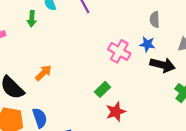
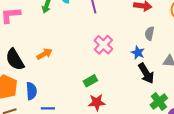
pink cross: (119, 51) -> (103, 45), moved
black arrow: (163, 65) -> (146, 73), turned 30

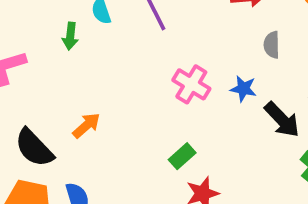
blue star: (138, 53) -> (243, 89), moved

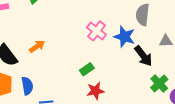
gray semicircle: (272, 45) -> (143, 15), size x1.5
blue star: (243, 89) -> (124, 37), size x1.5

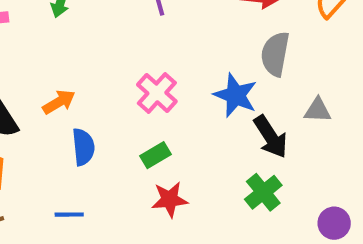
pink cross: (96, 31) -> (157, 93), moved
green cross: (159, 83) -> (263, 192), moved
blue semicircle: (27, 86) -> (83, 147), moved

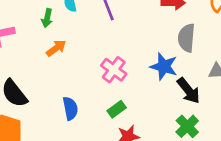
orange arrow: (59, 102) -> (56, 48), moved

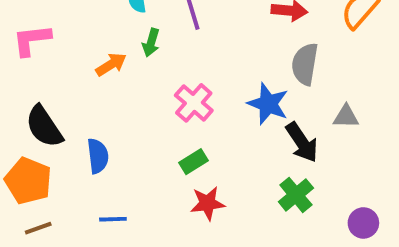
green arrow: (47, 18) -> (151, 43), moved
blue semicircle: (70, 108) -> (98, 156), moved

